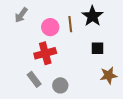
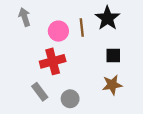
gray arrow: (21, 15) -> (25, 17), turned 126
brown star: (109, 75) -> (112, 85), moved

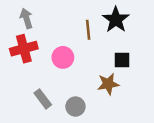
pink circle: (58, 31) -> (63, 57), moved
red cross: (53, 61) -> (24, 49), moved
brown star: (112, 85) -> (108, 84), moved

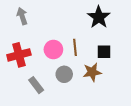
brown line: (88, 30) -> (75, 47), moved
red cross: (24, 49) -> (19, 55), moved
gray circle: (75, 107) -> (64, 74), moved

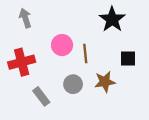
pink circle: (53, 50) -> (62, 45), moved
black square: (104, 52) -> (128, 58), moved

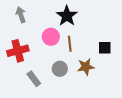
black star: (112, 19) -> (67, 16), moved

